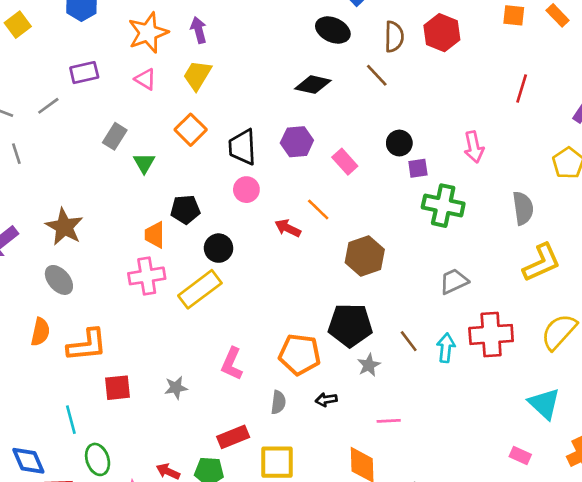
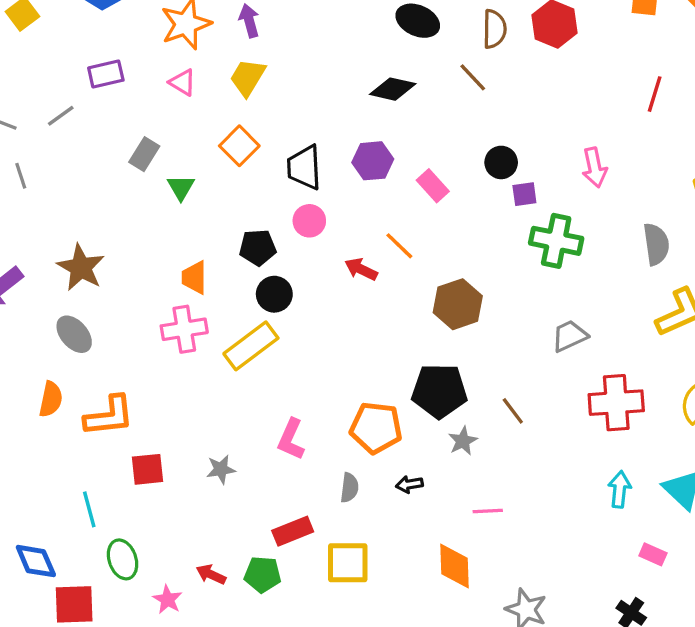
black pentagon: (185, 210) -> (258, 248), moved
cyan arrow: (446, 348) -> (620, 489), moved

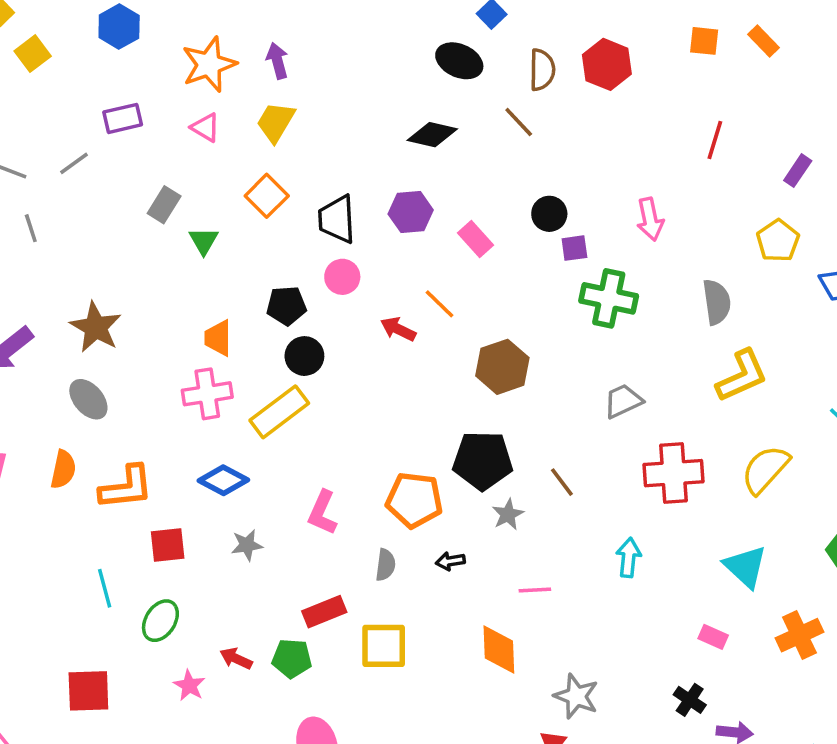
cyan arrow: (620, 489) -> (628, 558), moved
green ellipse: (123, 559) -> (160, 621), moved, turned 51
blue diamond: (36, 561) -> (223, 480), moved, turned -39

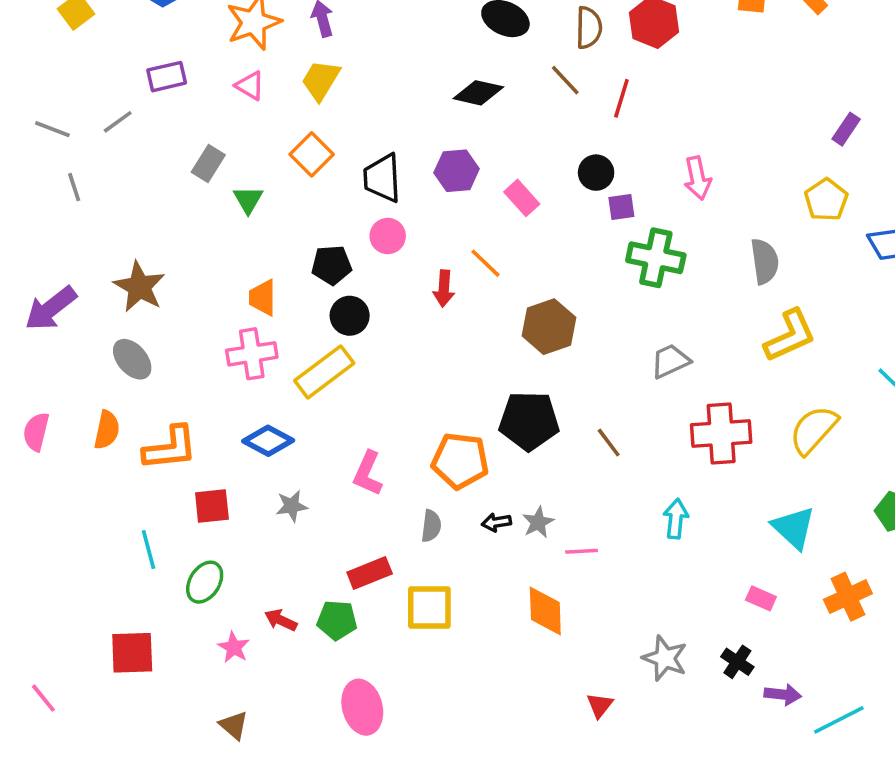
red line: (715, 140) -> (621, 98), moved
red arrow: (398, 329) -> (444, 289), turned -112
gray star: (508, 514) -> (538, 522), moved
gray star: (576, 696) -> (665, 658), moved

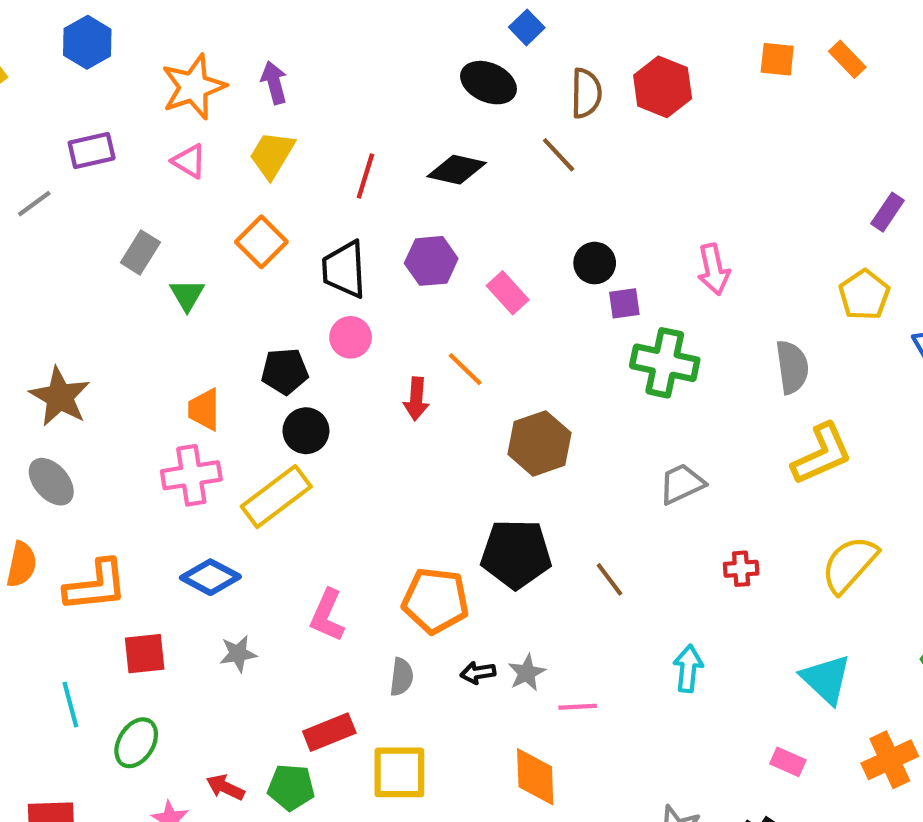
red line: (621, 98) -> (365, 176), moved
red cross: (721, 434) -> (741, 569), size x0.5

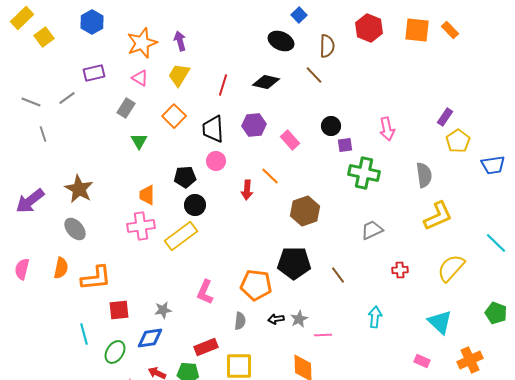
orange square: (777, 59) -> (417, 30), size x1.5
red hexagon: (663, 87) -> (369, 28), moved
purple rectangle: (888, 212) -> (445, 117), moved
gray rectangle: (140, 252) -> (126, 108), moved
blue diamond: (210, 577) -> (150, 338), moved, turned -36

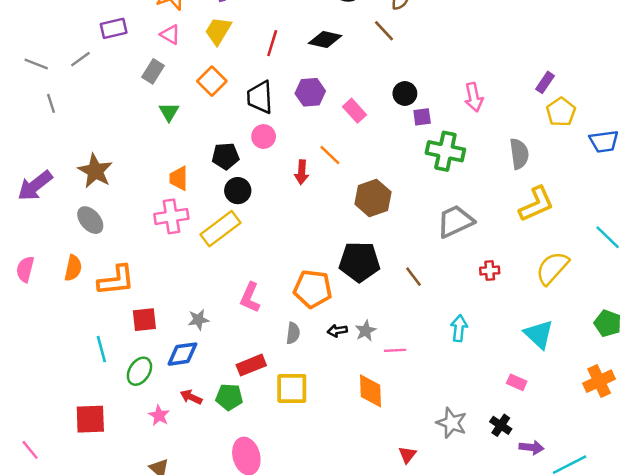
gray trapezoid: (372, 230) -> (455, 221), size x1.4
orange cross: (470, 360) -> (599, 381), moved

